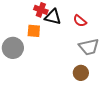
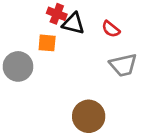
brown circle: (81, 73) -> (89, 116), moved, size x1.5

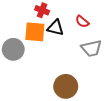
black triangle: (73, 24) -> (55, 28), moved
orange square: (47, 43) -> (35, 32), size x1.5

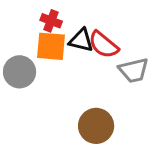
red cross: (42, 10) -> (51, 21), moved
red semicircle: (82, 22) -> (104, 45), moved, size x1.5

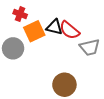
red cross: (51, 21) -> (20, 14), moved
orange square: (51, 46) -> (34, 31), turned -30

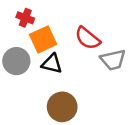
black triangle: (54, 27) -> (52, 64), moved
brown circle: (64, 85) -> (62, 107), moved

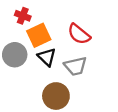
gray trapezoid: (113, 60) -> (75, 66), moved
black triangle: (52, 64) -> (47, 57), turned 30

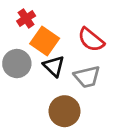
red cross: (23, 16) -> (26, 18), turned 35
orange square: (39, 35) -> (45, 41), turned -30

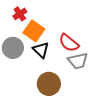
red semicircle: (91, 40) -> (69, 43), moved
gray trapezoid: (87, 77) -> (78, 61), moved

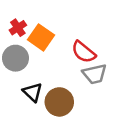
red cross: (20, 14) -> (18, 28), moved
black triangle: (41, 50) -> (33, 92), moved

